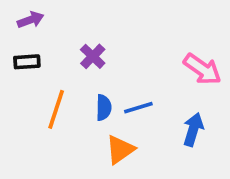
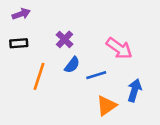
pink arrow: (202, 69) -> (119, 48), moved
blue semicircle: (104, 108) -> (72, 65), moved, turned 36
orange triangle: (120, 150) -> (106, 106), moved

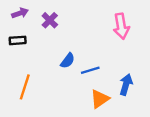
purple cross: (64, 39) -> (50, 20), moved
pink arrow: (119, 48) -> (121, 26), moved, turned 45
orange line: (39, 76) -> (25, 87), moved

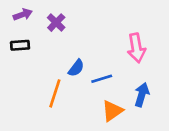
pink arrow: (121, 26) -> (136, 48), moved
orange line: (25, 87) -> (55, 93), moved

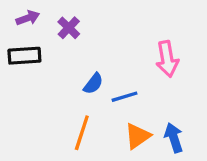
black rectangle: (20, 45) -> (24, 56), size x1.4
orange line: (55, 93) -> (82, 133), moved
blue arrow: (142, 95) -> (174, 138), moved, turned -35

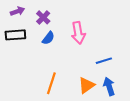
pink arrow: (167, 59) -> (78, 33), moved
blue semicircle: (93, 84) -> (48, 38), moved
blue line: (125, 97) -> (104, 61), moved

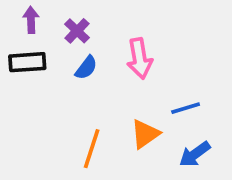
purple arrow: (17, 11) -> (31, 20), turned -72
orange triangle: (86, 85) -> (145, 134), moved
blue arrow: (109, 86) -> (195, 154), turned -108

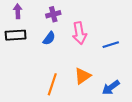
purple cross: (77, 31) -> (53, 14), moved, turned 32
blue line: (186, 108) -> (111, 45), moved

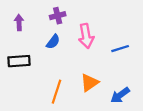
purple arrow: (18, 11) -> (19, 22), moved
black rectangle: (16, 35) -> (19, 61), moved

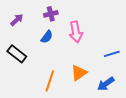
purple arrow: (19, 22) -> (17, 20), turned 48
blue line: (120, 49) -> (112, 54), moved
black rectangle: (19, 61) -> (17, 54), turned 42

